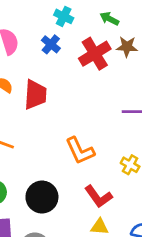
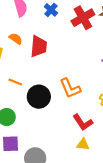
black circle: (42, 197) -> (39, 97), moved

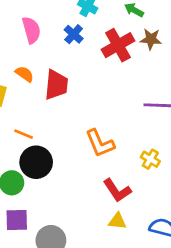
black circle: (39, 97) -> (36, 162), moved

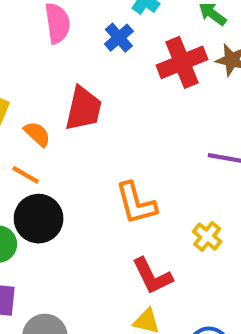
orange semicircle: (25, 74) -> (37, 134), moved

